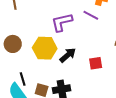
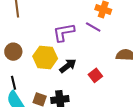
red square: (96, 63) -> (95, 75), turned -32
black line: (23, 79) -> (14, 83), moved

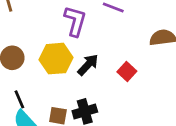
purple L-shape: (64, 32) -> (75, 21), turned 125

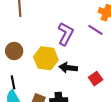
black arrow: (88, 65) -> (68, 68), turned -138

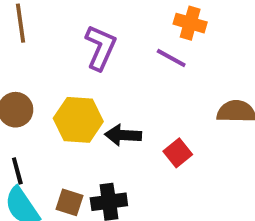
purple L-shape: (66, 34) -> (101, 48), moved

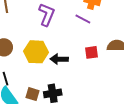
red square: (178, 153) -> (92, 52), moved, turned 32

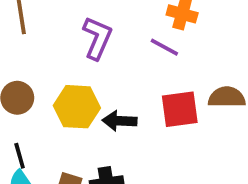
red square: (92, 52) -> (180, 109), size x1.5

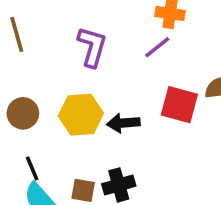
purple line: (164, 47) -> (157, 47), turned -60
red square: (180, 109) -> (179, 105), turned 30

